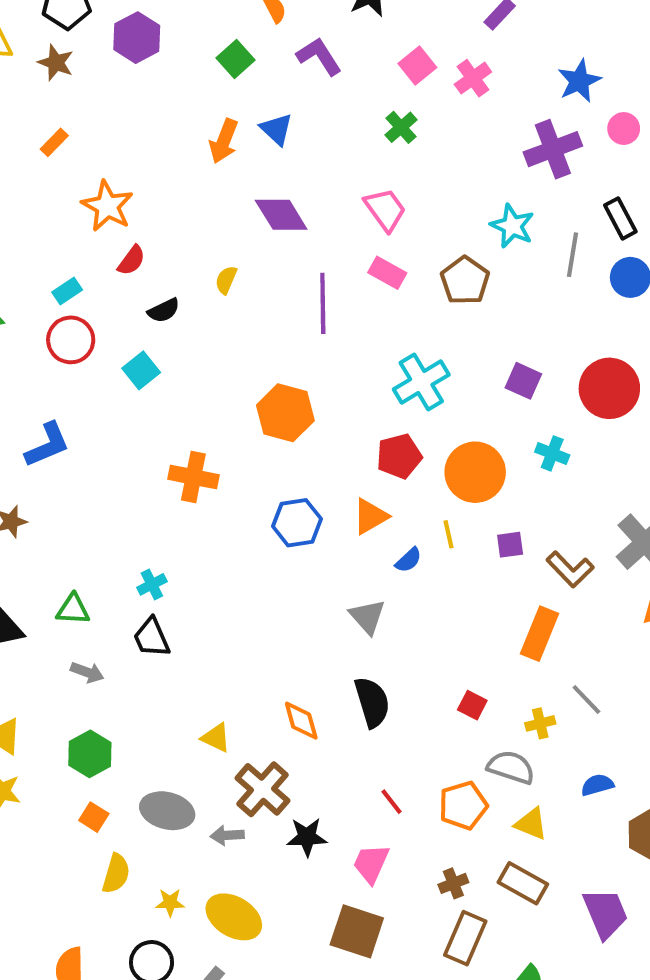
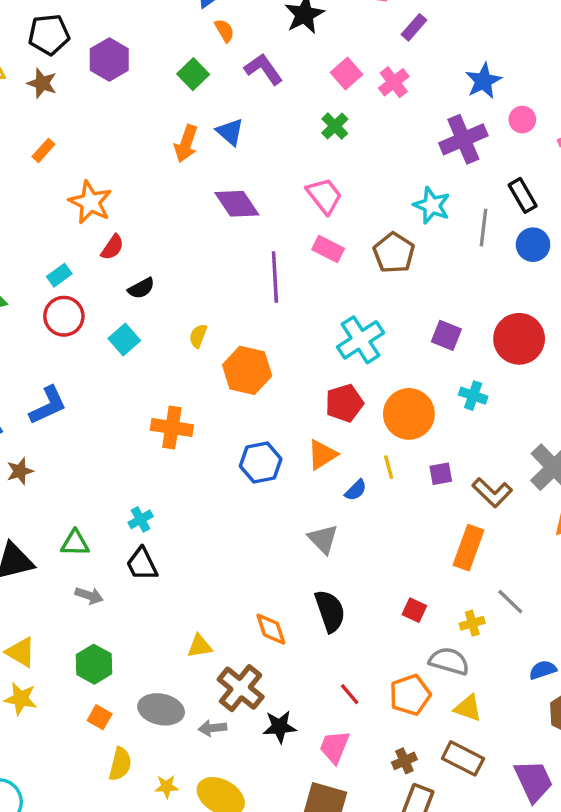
yellow semicircle: (226, 280) -> (198, 336), moved
yellow triangle: (216, 738) -> (200, 646), turned -32
blue semicircle: (597, 785) -> (543, 670), moved

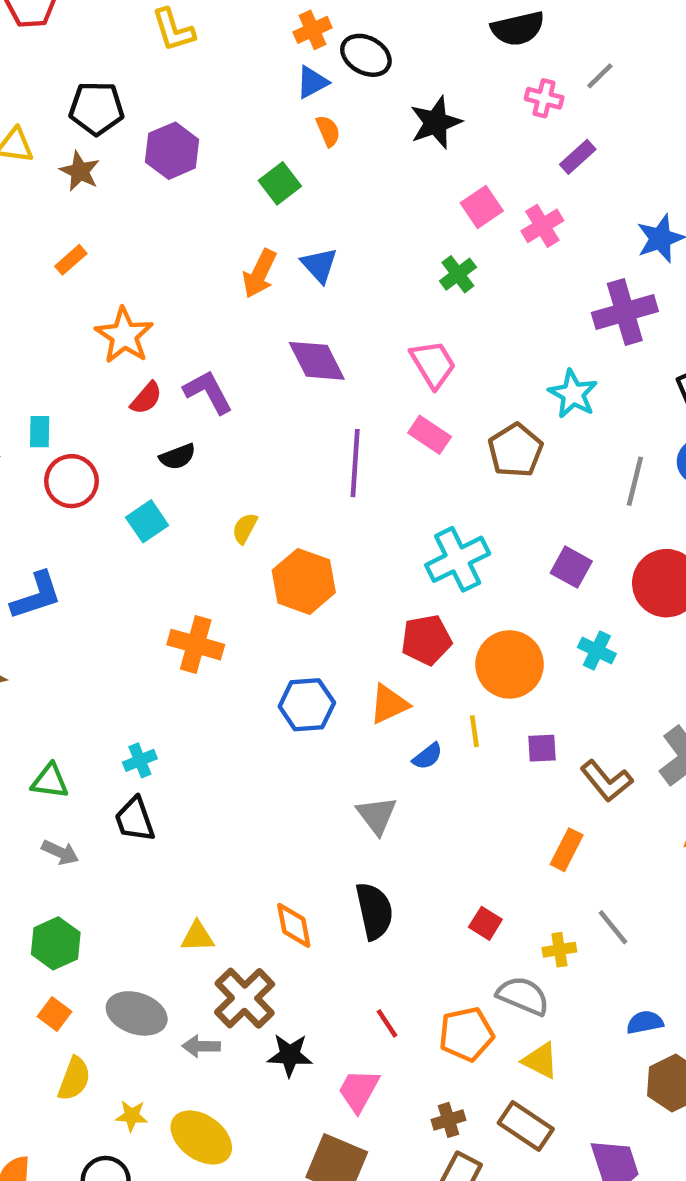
purple L-shape: (263, 69) -> (208, 392), moved
gray line: (483, 228) -> (635, 481), moved
cyan rectangle: (59, 275) -> (40, 432), moved, turned -60
orange rectangle: (469, 548) -> (567, 850), size x0.7

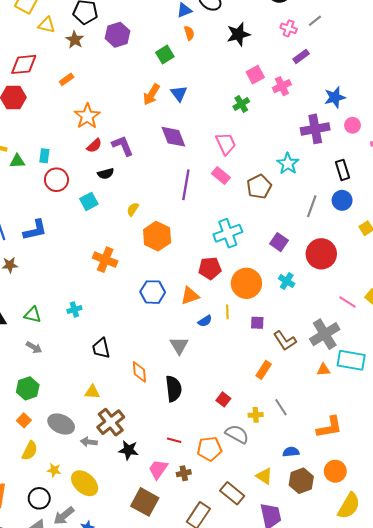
black trapezoid: (135, 819) -> (101, 348), moved
orange diamond: (294, 925) -> (139, 372), moved
red line: (387, 1023) -> (174, 440), turned -48
yellow triangle: (540, 1061) -> (264, 476), moved
brown cross: (448, 1120) -> (184, 473), moved

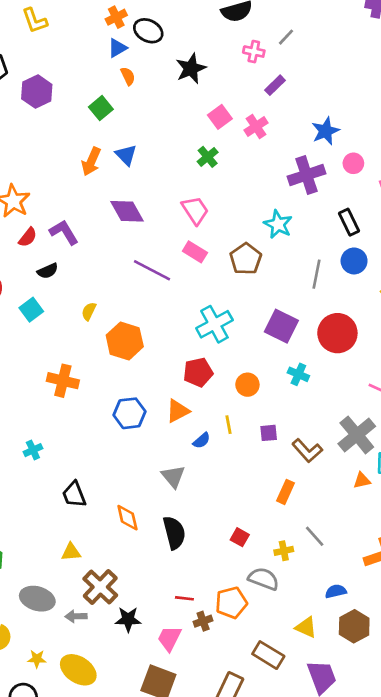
purple line: (186, 185) -> (152, 270), turned -64
purple square: (279, 242) -> (281, 326), size x1.4
orange circle: (246, 283) -> (247, 385), size x0.6
brown cross: (184, 473) -> (203, 621), moved

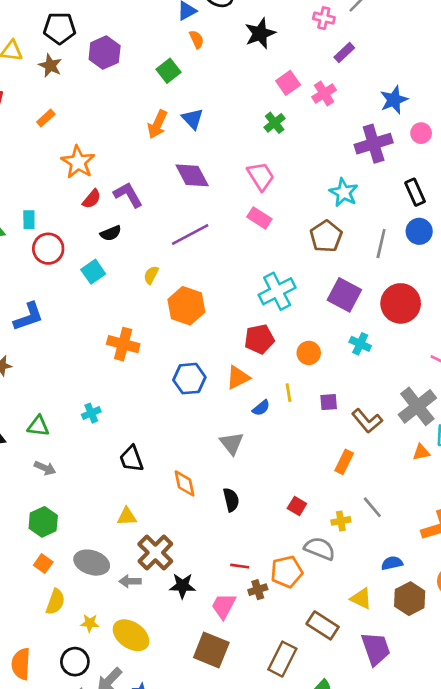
brown pentagon: (246, 259) -> (326, 236), moved
purple line: (152, 270) -> (190, 234), moved, turned -57
black semicircle: (174, 533) -> (231, 500), size x0.7

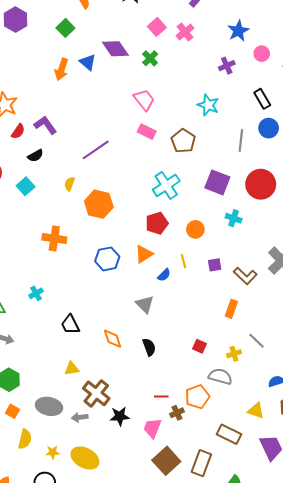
purple cross: (374, 144) -> (227, 66), size x0.6
purple diamond: (192, 175) -> (115, 49), moved
brown pentagon: (326, 236) -> (183, 141), moved
brown square: (211, 650) -> (166, 461), moved, turned 32

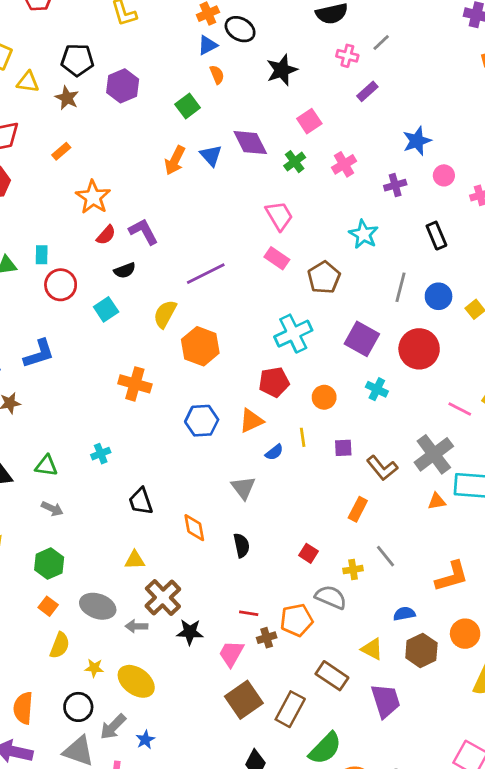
pink cross: (185, 32) -> (344, 164), moved
blue circle: (269, 128) -> (439, 296), moved
yellow semicircle: (70, 184) -> (165, 314), size x1.5

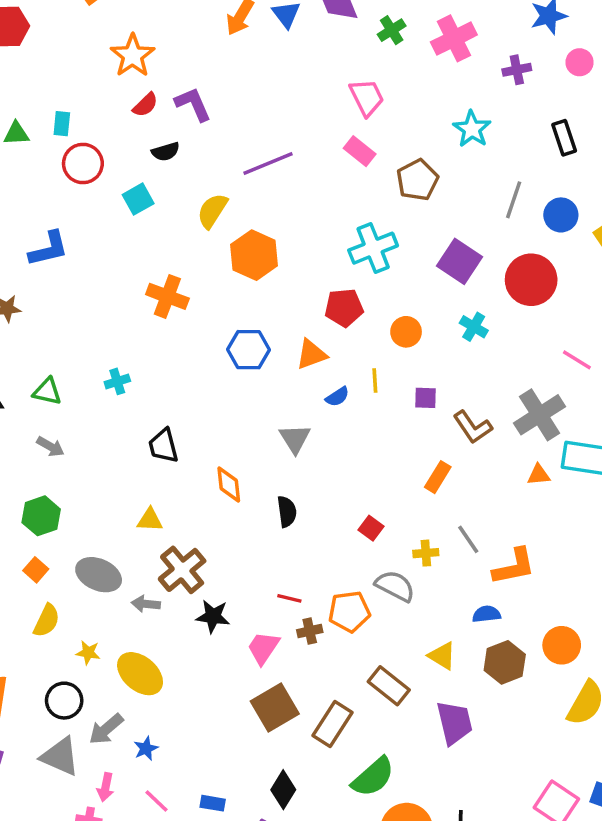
pink cross: (344, 164) -> (454, 38), size x1.4
orange L-shape: (452, 576) -> (514, 567), moved

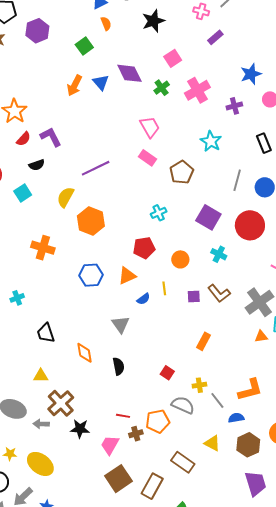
cyan cross: (373, 248) -> (159, 213), size x0.6
brown L-shape: (473, 427) -> (219, 293), moved
gray line: (468, 539) -> (217, 400), moved
purple trapezoid: (454, 723) -> (256, 483), moved

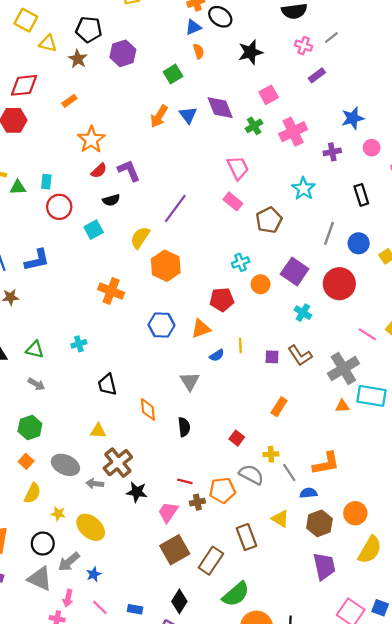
purple line: (96, 168) -> (175, 208), turned -32
orange circle: (180, 259) -> (261, 284), moved
brown rectangle: (183, 462) -> (247, 537), turned 30

